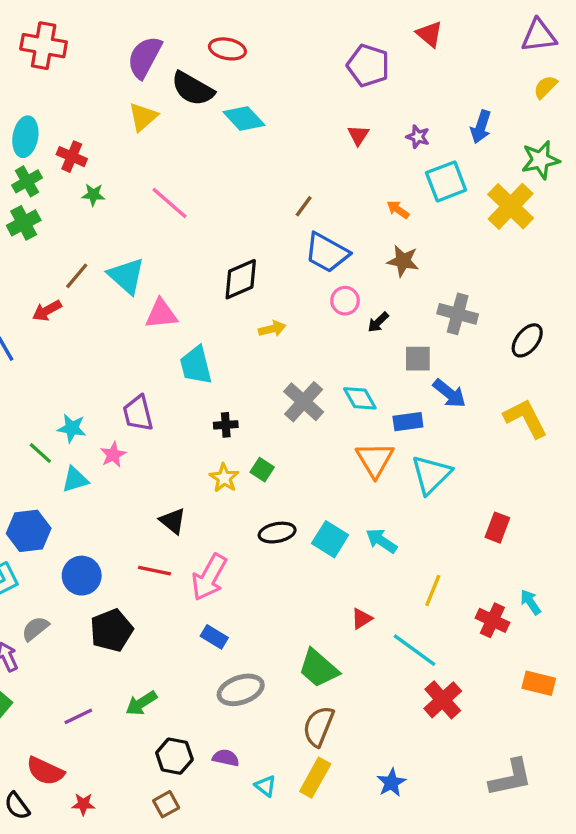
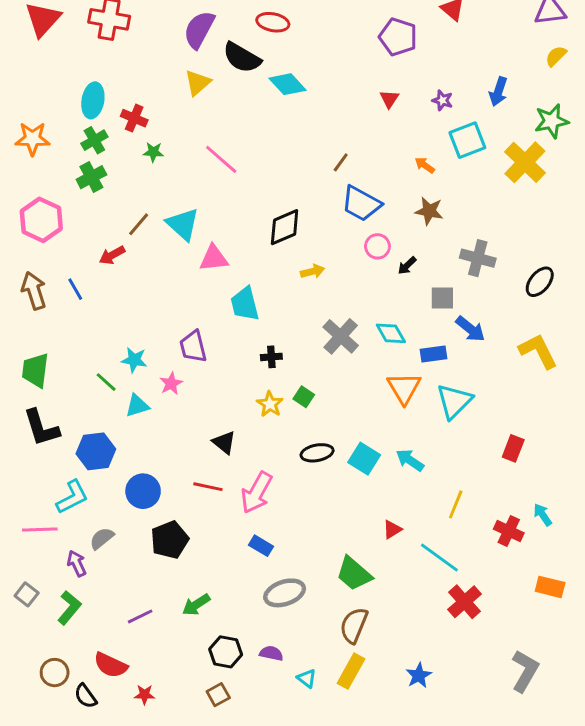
gray L-shape: (511, 778) -> (525, 671), turned -48

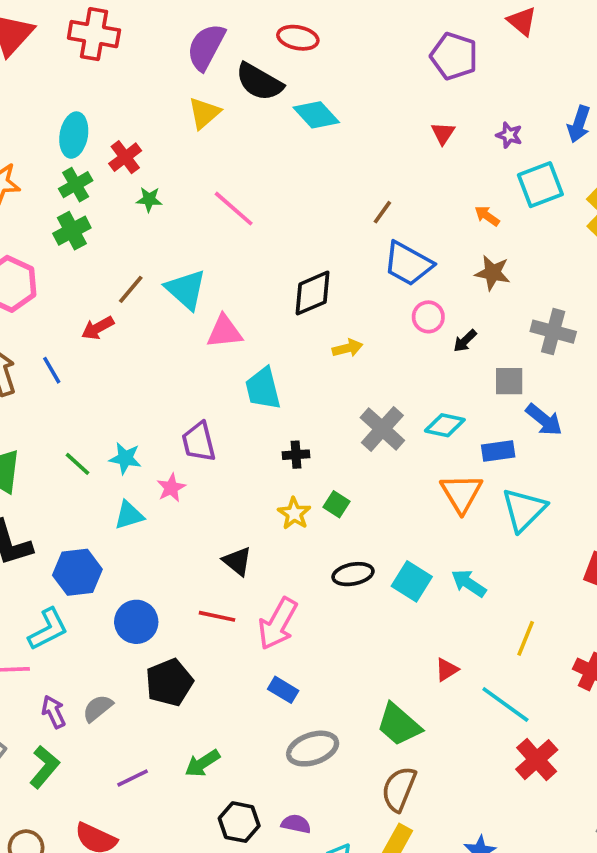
red cross: (134, 118) -> (125, 157), turned 30
cyan diamond: (391, 333) -> (445, 425), turned -48
green line: (106, 382) -> (77, 464), moved
gray semicircle: (102, 538) -> (98, 708), moved

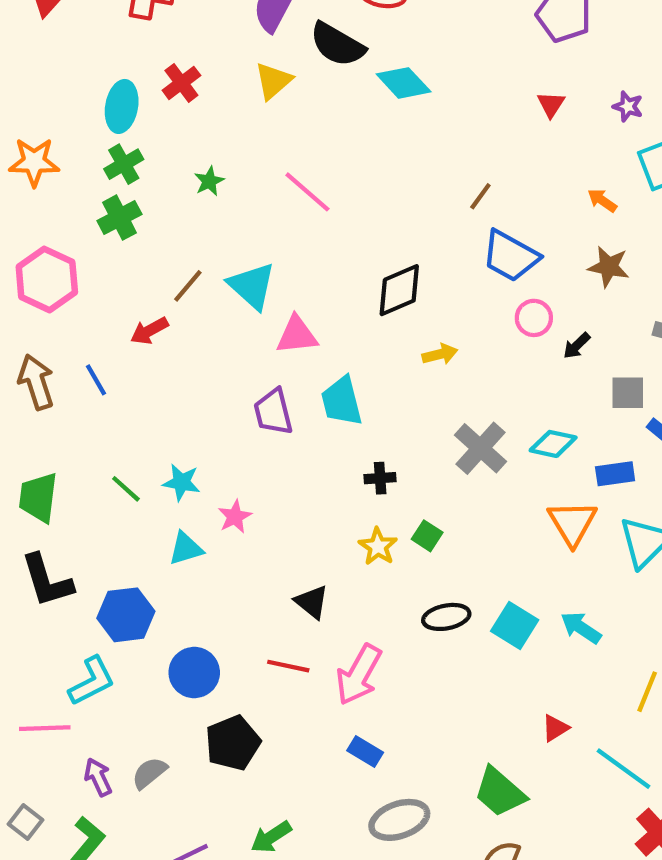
red cross: (125, 157) -> (181, 83), moved
green star: (149, 199) -> (209, 181), turned -30
purple trapezoid: (199, 442) -> (273, 412), moved

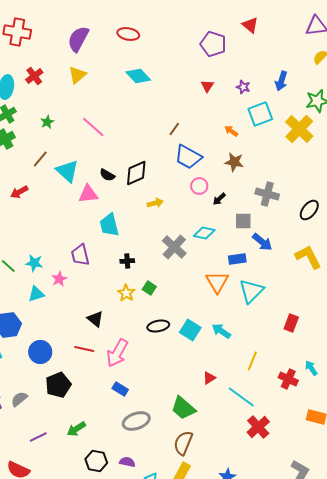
black semicircle: (337, 45) -> (107, 175), moved, size x0.6
brown line: (188, 286) -> (40, 159), moved
purple trapezoid: (273, 412) -> (80, 255), moved
cyan diamond: (553, 444) -> (204, 233), moved

